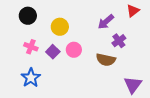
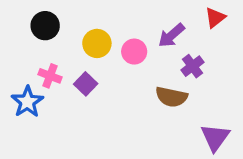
pink circle: (74, 50) -> (134, 52), moved
blue star: (31, 78) -> (27, 102), moved

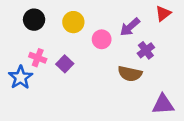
yellow circle: (97, 43) -> (73, 22), moved
purple triangle: (215, 137) -> (163, 104), turned 50

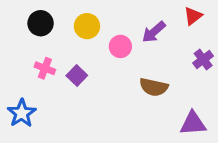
purple cross: (146, 50) -> (203, 60), moved
blue star: (21, 77) -> (22, 113), moved

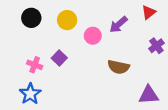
pink cross: (45, 68) -> (35, 65), moved
blue star: (22, 113) -> (30, 94), moved

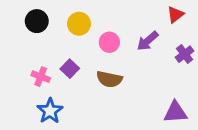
purple arrow: (118, 25) -> (148, 41), moved
brown semicircle: (118, 67) -> (109, 79), moved
blue star: (30, 94) -> (50, 111), moved

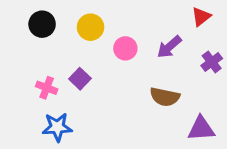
brown semicircle: (109, 79) -> (165, 97), moved
blue star: (50, 111) -> (57, 127), turned 30

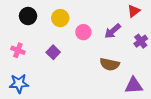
pink cross: (47, 88) -> (18, 50), moved
blue star: (57, 127) -> (19, 83), moved

